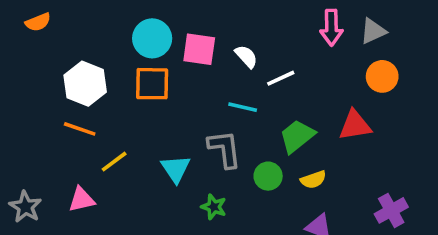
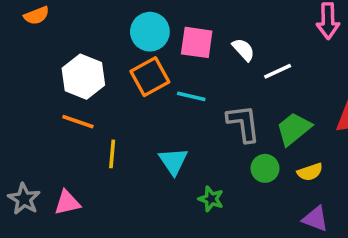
orange square: (152, 84) -> (150, 77), turned -30
cyan line: (243, 107) -> (191, 96), moved
gray L-shape: (225, 149) -> (243, 123), moved
yellow line: (114, 162) -> (112, 154), turned -48
pink triangle: (82, 200) -> (67, 203), moved

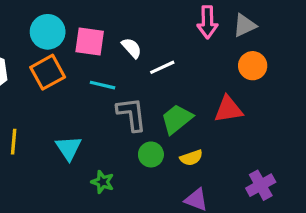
cyan line: (191, 96) -> (103, 85), moved

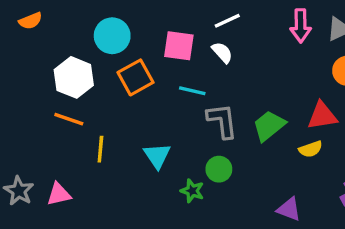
cyan circle: (48, 32) -> (112, 36), moved
white line: (162, 67) -> (227, 21), moved
green circle: (151, 154) -> (219, 169), moved
yellow semicircle: (191, 158) -> (311, 149), moved

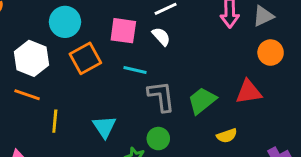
yellow semicircle: (311, 149) -> (227, 136), moved

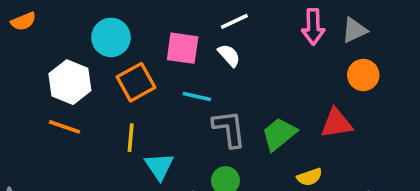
yellow line: (55, 121) -> (131, 138), moved

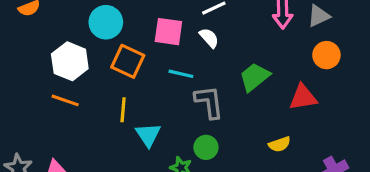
orange square: (136, 82) -> (128, 61), turned -36
green trapezoid: (279, 134) -> (254, 77), moved

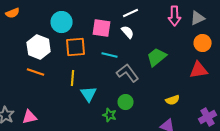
orange square: (128, 61) -> (76, 47), turned -30
red triangle: (303, 97) -> (199, 70), moved
gray L-shape: (209, 102) -> (128, 73), turned -30

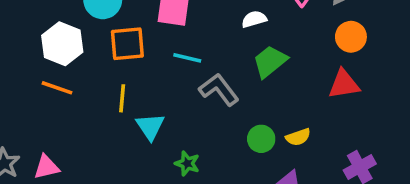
white semicircle: (128, 32) -> (254, 19), moved, turned -64
green circle: (126, 102) -> (261, 139), moved

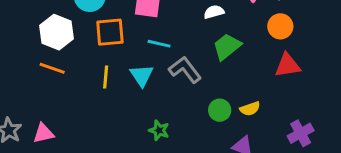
orange circle: (351, 37) -> (280, 26), moved
cyan triangle: (150, 127) -> (142, 75), moved

